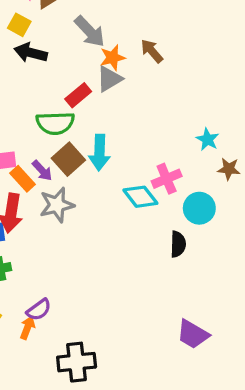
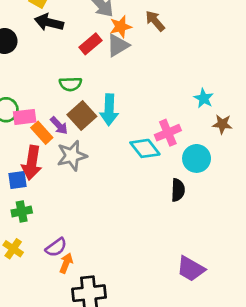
red rectangle: (78, 95) -> (90, 44), moved
green semicircle: (55, 123) -> (70, 84), size x0.7
orange arrow: (27, 328) -> (66, 263), moved

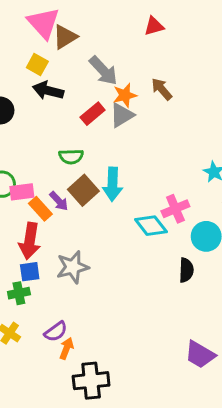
gray star: (72, 156) -> (73, 267), moved
blue square: (17, 180) -> (30, 272), moved

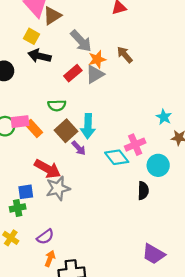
pink rectangle: (22, 192) -> (20, 122), moved
purple arrow: (59, 201) -> (79, 148), moved
orange rectangle: (40, 209) -> (34, 128), moved
red arrow: (30, 241) -> (48, 169), moved, turned -70
orange arrow: (66, 348) -> (50, 259), moved

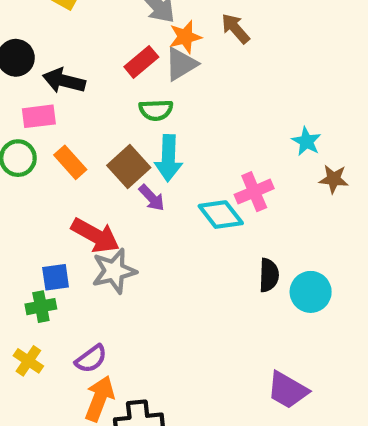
black arrow: (40, 56) -> (64, 81), moved
green semicircle: (57, 105) -> (156, 110), moved
pink rectangle: (20, 122) -> (39, 116), moved
cyan circle: (158, 165) -> (311, 292), moved
orange arrow: (50, 259) -> (99, 399), size x1.5

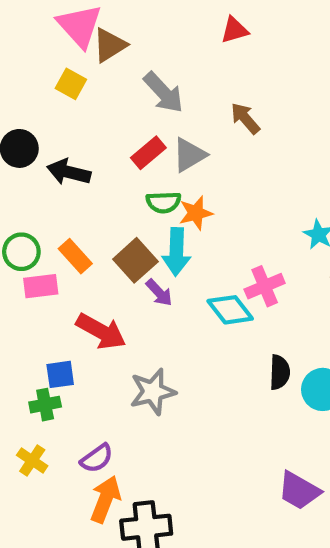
orange star: (185, 37) -> (196, 213), moved
pink rectangle: (39, 116) -> (41, 286), moved
gray star: (114, 271) -> (153, 392), moved

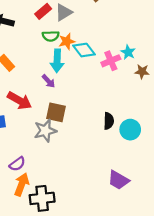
brown square: (135, 260) -> (56, 112), moved, turned -36
pink cross: (265, 286) -> (111, 61), moved
cyan diamond: (230, 310) -> (84, 50), moved

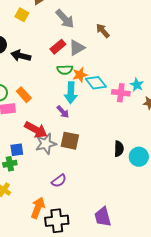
pink cross: (111, 61) -> (121, 93), turned 30
gray star: (45, 131) -> (46, 144), moved
purple semicircle: (17, 164) -> (59, 181), moved
purple trapezoid: (118, 180) -> (103, 217), moved, turned 45

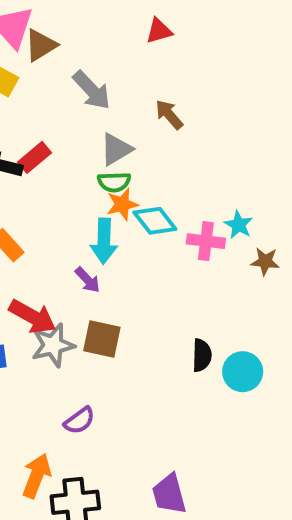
red rectangle: (58, 47) -> (35, 157), moved
green semicircle: (65, 70) -> (114, 182), moved

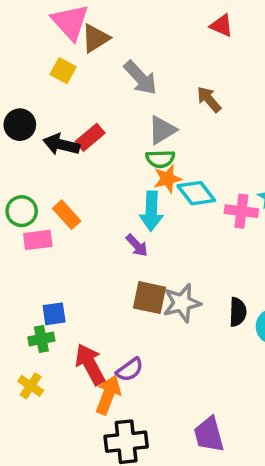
red triangle: (159, 31) -> (222, 26), moved, turned 40
red arrow: (32, 317) -> (90, 364), moved, turned -147
gray star: (53, 345) -> (182, 303), moved
orange arrow: (37, 476) -> (108, 395), moved

